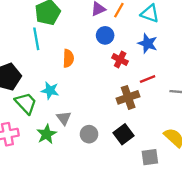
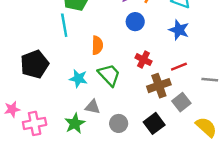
red cross: (120, 60) -> (143, 60), moved
green trapezoid: (26, 103) -> (109, 75), moved
gray triangle: (64, 118) -> (93, 107), turned -42
gray square: (150, 157) -> (181, 102), moved, turned -30

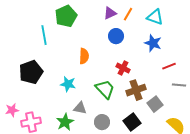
cyan line: (64, 25) -> (44, 35), moved
red line: (179, 67) -> (169, 66), moved
green trapezoid: (109, 75) -> (105, 89), moved

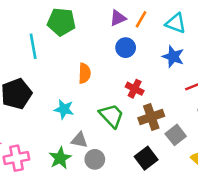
green pentagon: (66, 16) -> (61, 22), turned 30
gray circle: (102, 122) -> (95, 159), moved

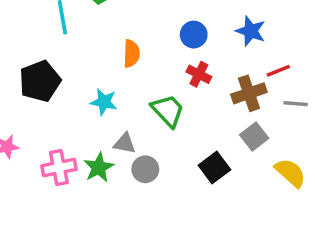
blue circle: (126, 48) -> (194, 35), moved
brown cross: (151, 117) -> (249, 93), moved
pink cross: (16, 158) -> (59, 168), moved

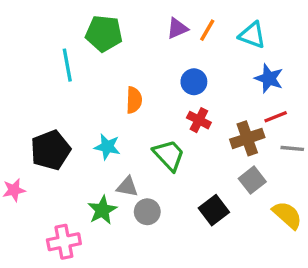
blue star: (251, 31) -> (269, 78), moved
black pentagon: (40, 81) -> (51, 150), moved
pink cross: (59, 168) -> (64, 242), moved

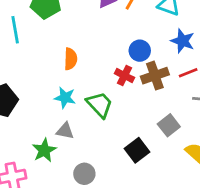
blue circle: (194, 82) -> (140, 51), moved
brown cross: (247, 138) -> (155, 76), moved
cyan star: (107, 147) -> (65, 98), moved
gray circle: (147, 212) -> (84, 174), moved

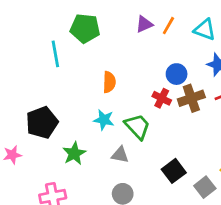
gray square: (169, 125) -> (205, 187), moved
gray triangle: (65, 131) -> (120, 155), moved
green star: (44, 150) -> (74, 153), moved

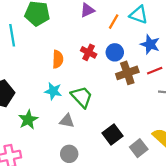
orange line: (168, 26) -> (114, 22), moved
red cross: (162, 98) -> (89, 52), moved

